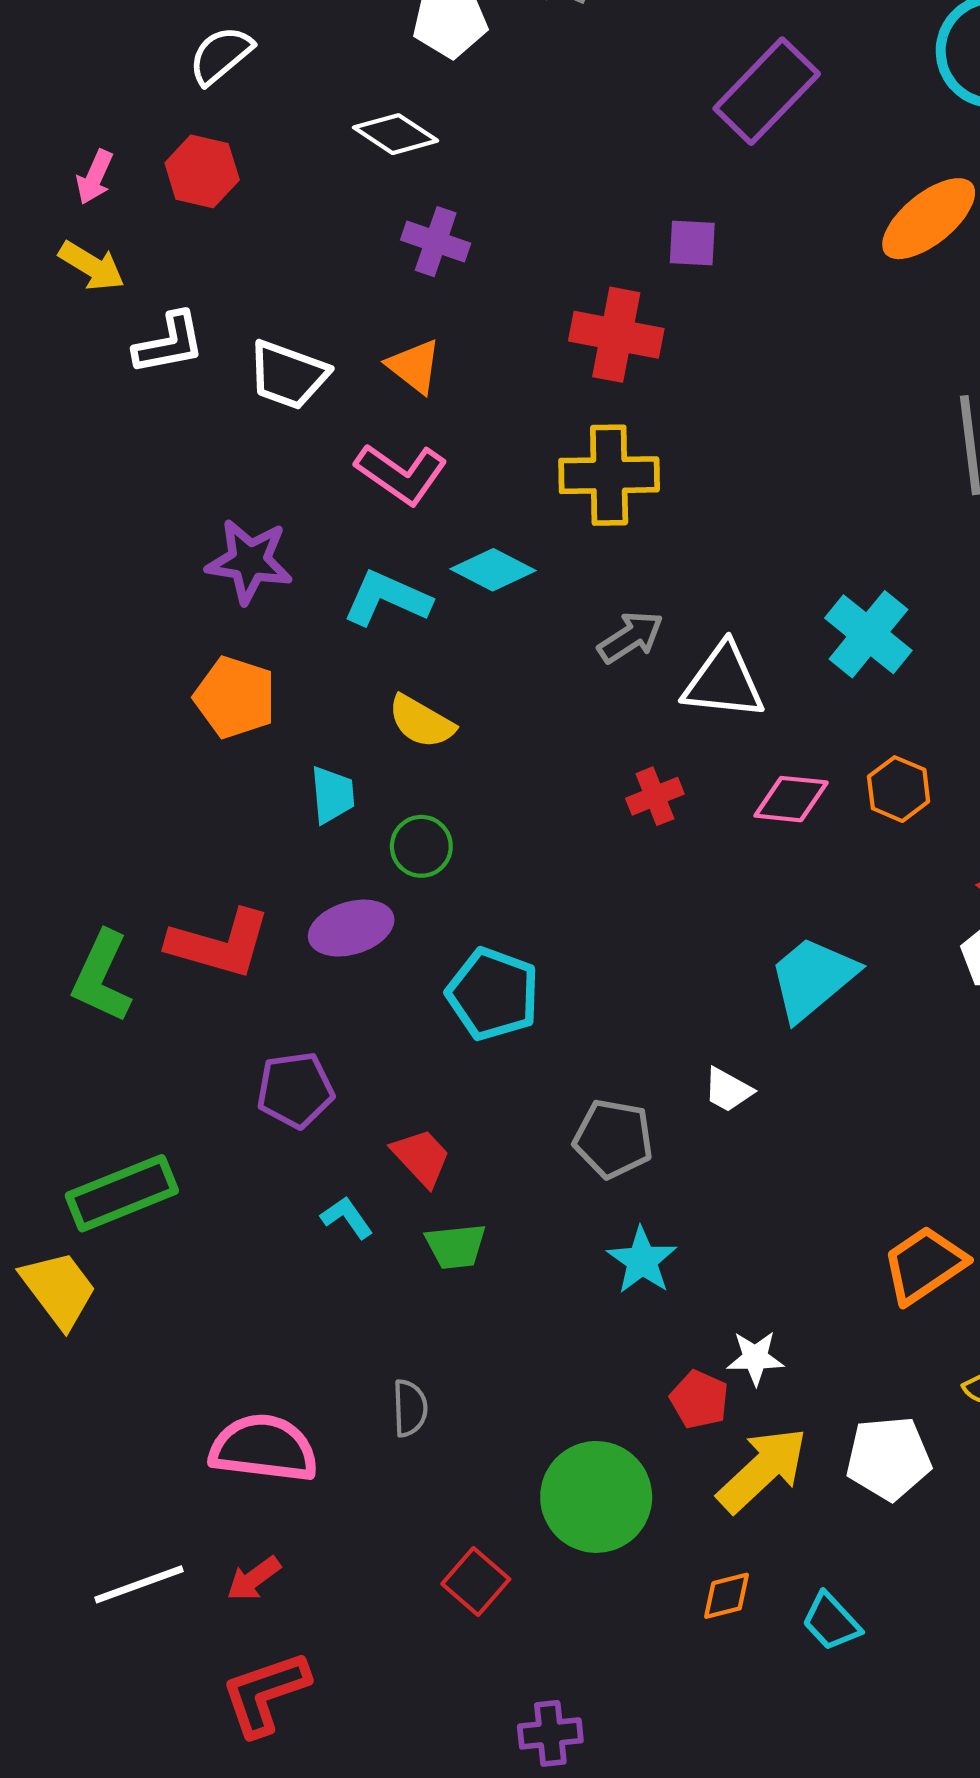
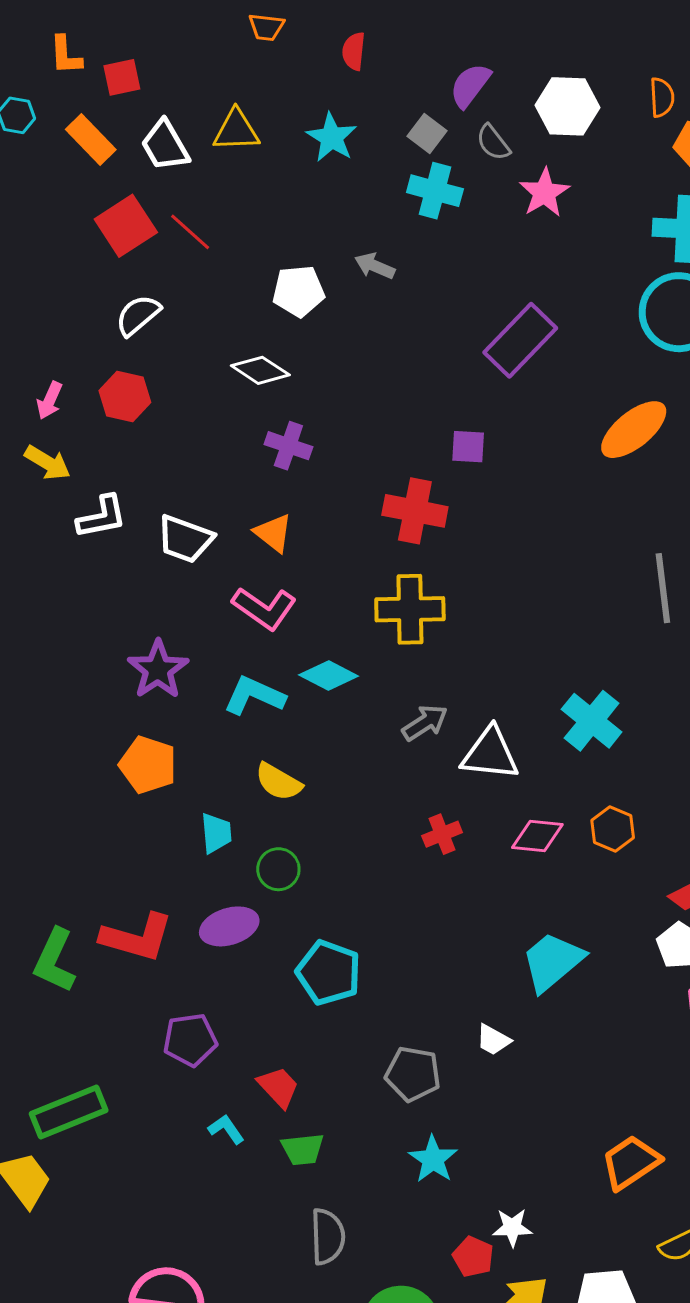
purple star: (249, 561) -> (158, 669), turned 30
gray semicircle: (410, 1408) -> (328, 1237), moved, size x1.4

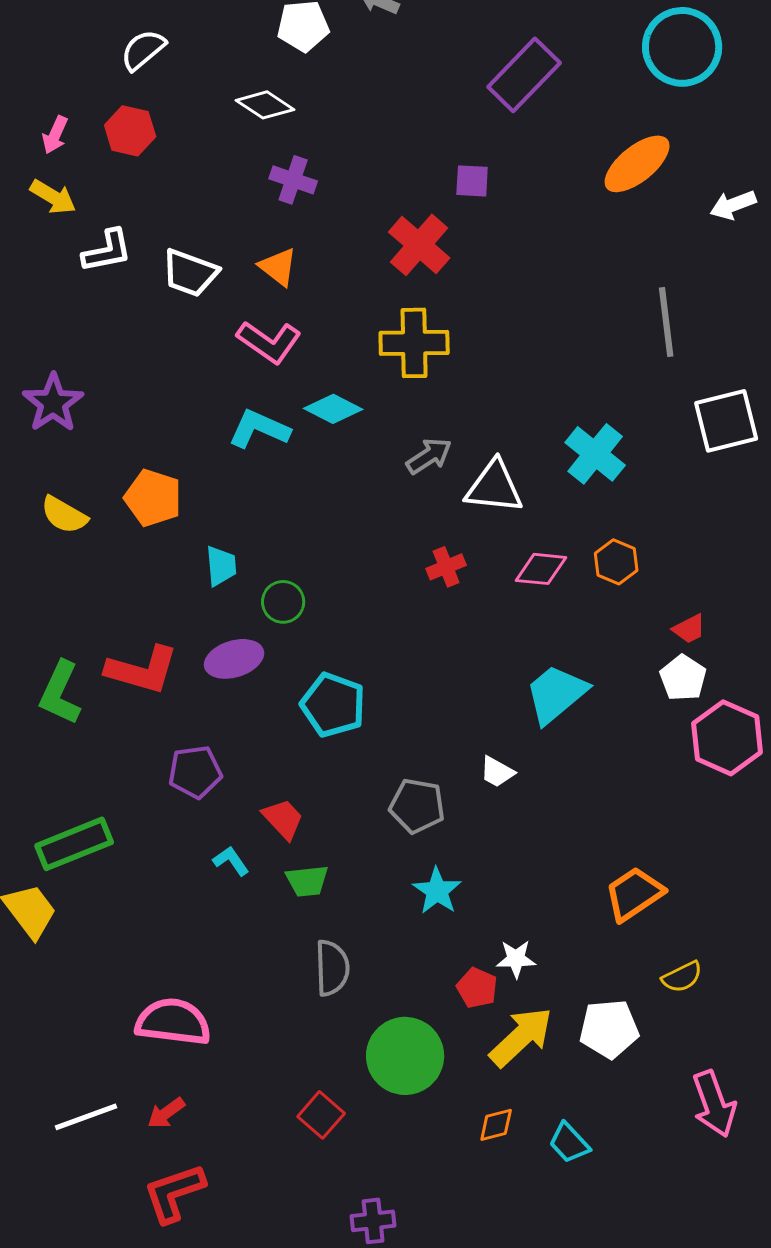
red cross: (415, 511) -> (419, 245), turned 30
purple star: (158, 669) -> (53, 403), moved
yellow semicircle: (278, 782) -> (64, 515), moved

